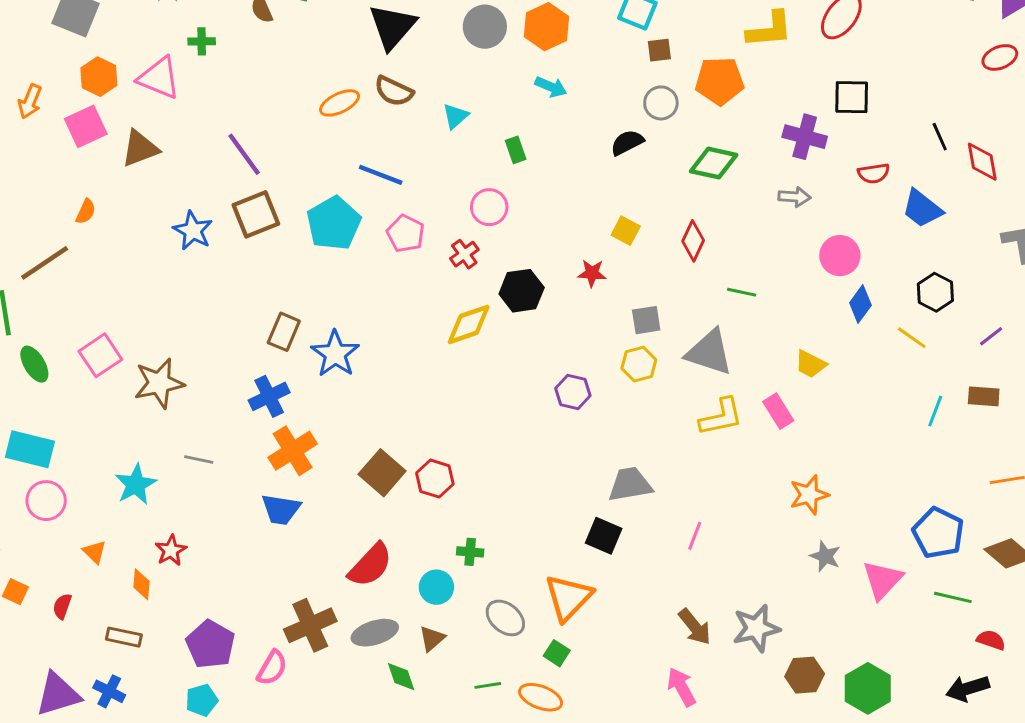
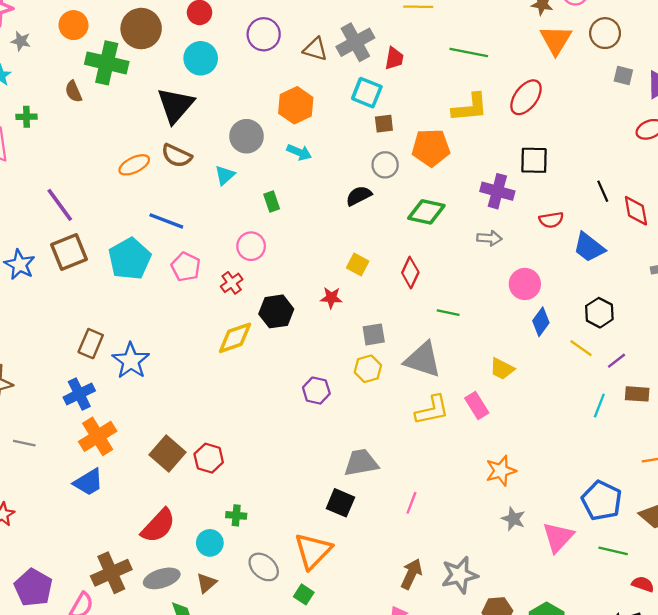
gray circle: (485, 27) -> (246, 136), moved
purple line: (991, 336) -> (617, 361), moved
blue trapezoid: (281, 509) -> (88, 482), turned -40
brown arrow: (695, 627) -> (411, 574), turned -116

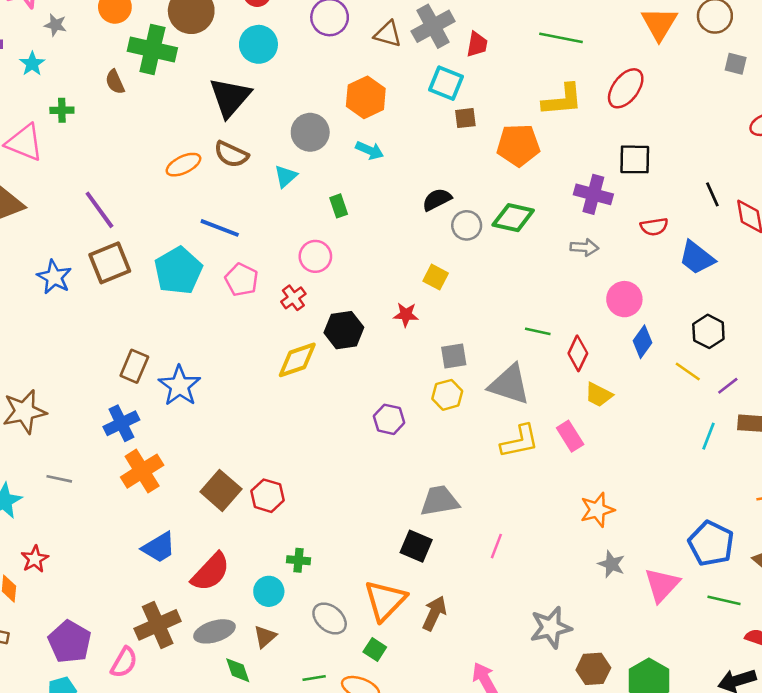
gray circle: (385, 165) -> (467, 225), moved
red diamond: (410, 273) -> (578, 353), moved
blue trapezoid: (88, 482) -> (159, 547), moved
brown arrow: (411, 574) -> (434, 613), moved

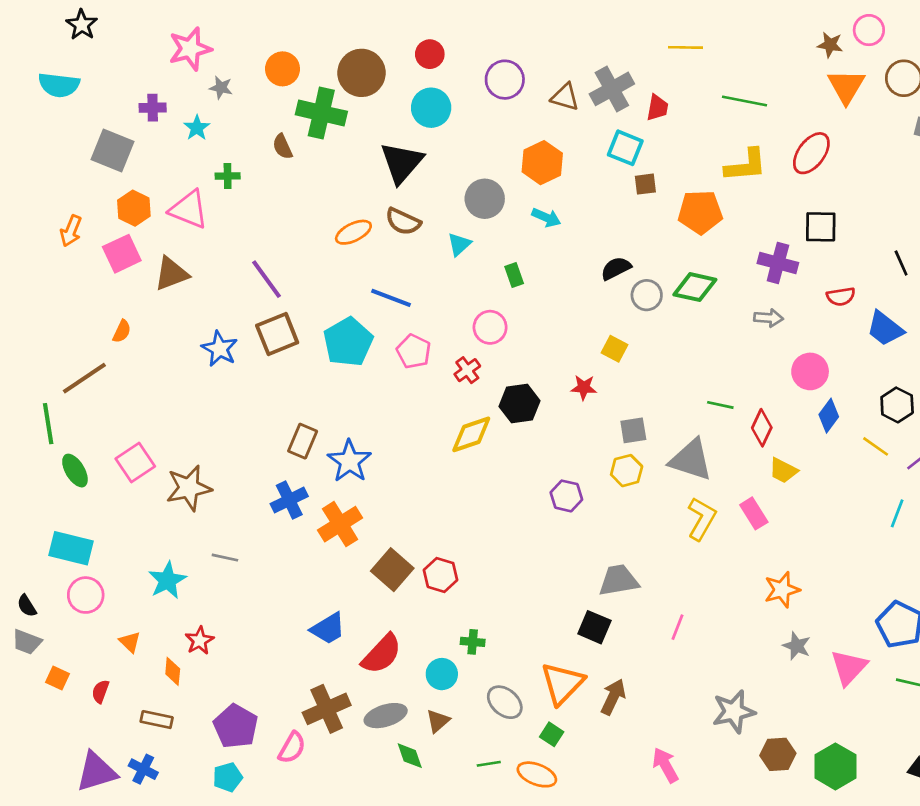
yellow L-shape: (520, 441) -> (702, 519), turned -48
orange cross: (142, 471) -> (340, 524), moved

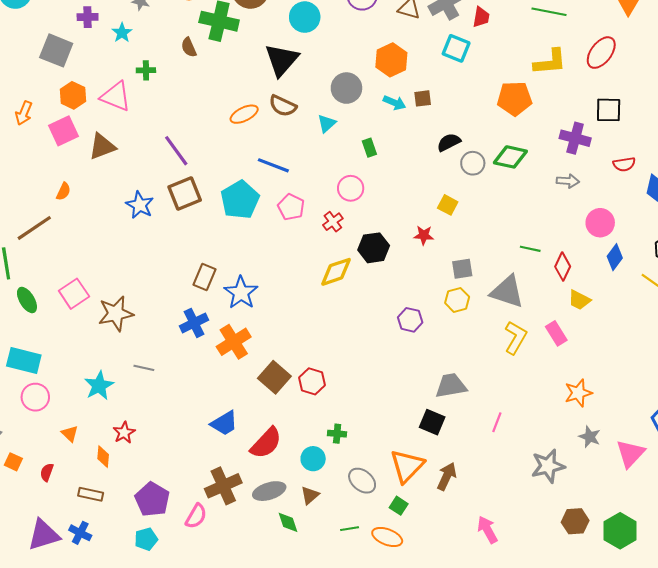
brown square: (645, 184) -> (423, 98), moved
gray star: (734, 712) -> (548, 466), moved

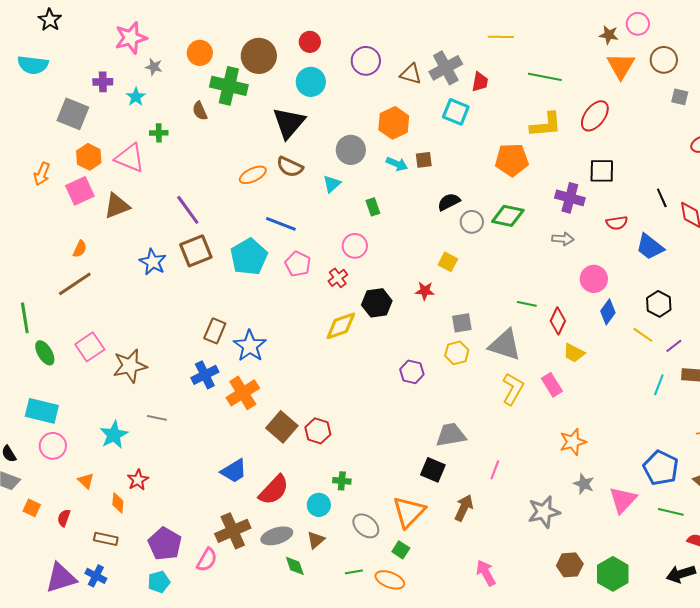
brown line: (34, 228) -> (75, 284), moved
brown arrow: (447, 476) -> (464, 508), moved

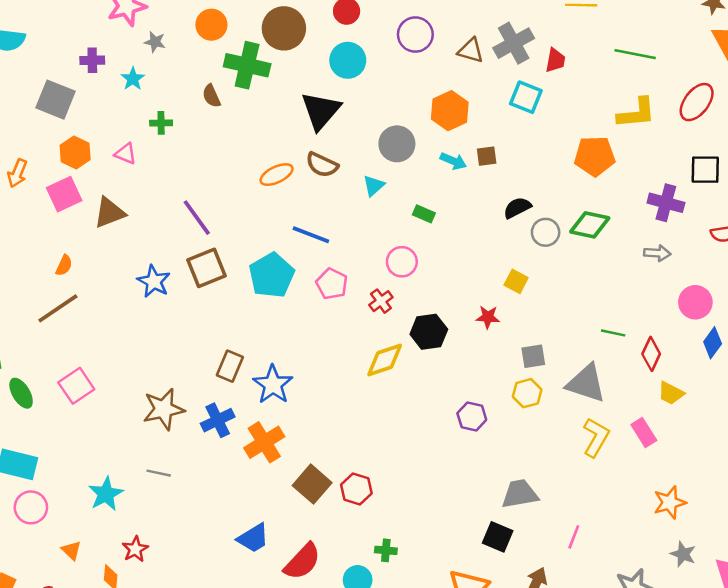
pink triangle: (130, 158) -> (125, 154), size x0.6
green rectangle: (373, 207) -> (424, 214), turned -48
brown star: (130, 366) -> (164, 409), moved

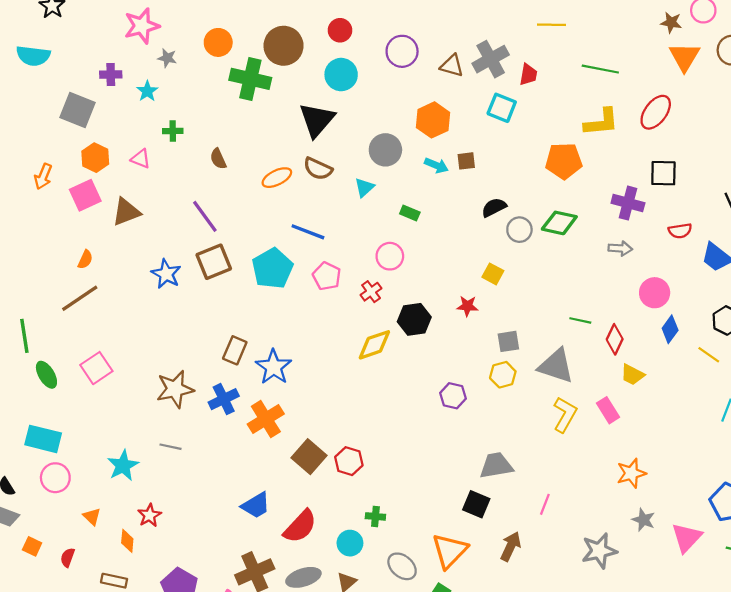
brown semicircle: (211, 96) -> (218, 159), moved

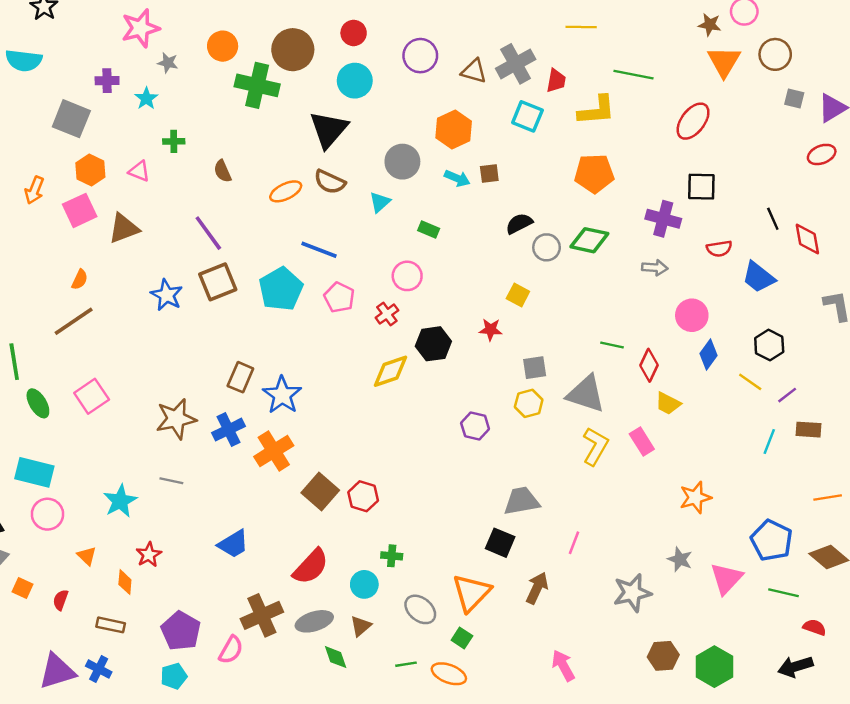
yellow L-shape: (601, 122) -> (597, 110), moved
orange star: (631, 473) -> (695, 497), moved
blue trapezoid: (256, 505) -> (233, 544), moved

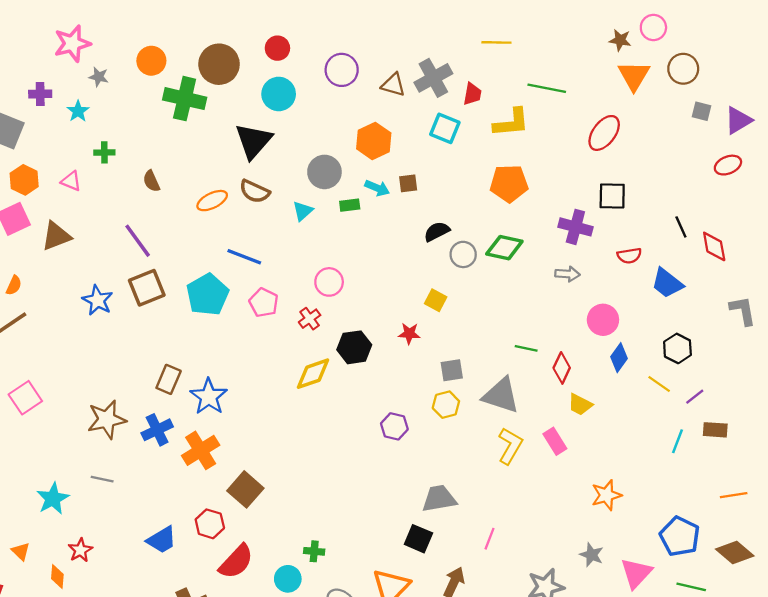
green rectangle: (429, 229) -> (350, 205), moved, turned -30
red hexagon: (363, 496) -> (210, 524), moved

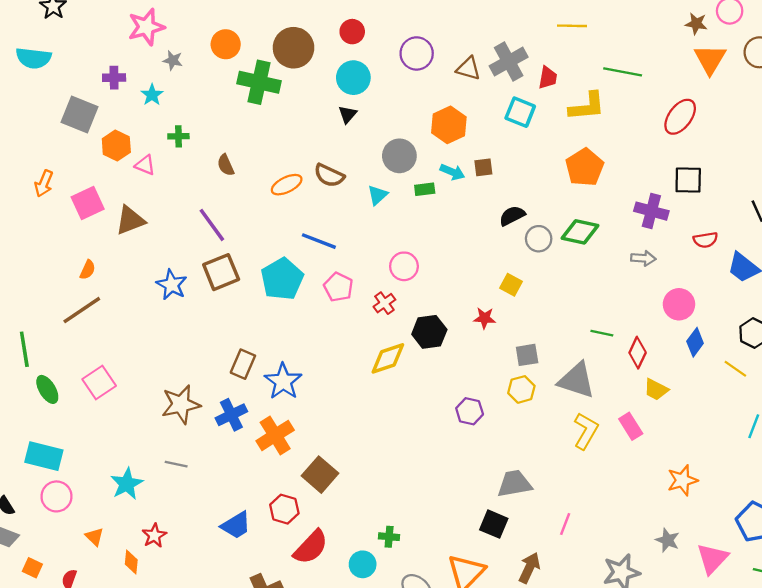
black triangle: (253, 141) -> (348, 114), moved, size x0.5
orange hexagon: (24, 180) -> (116, 146), moved
orange pentagon: (509, 183) -> (585, 167), turned -30

